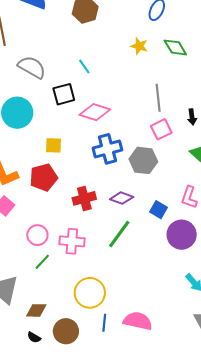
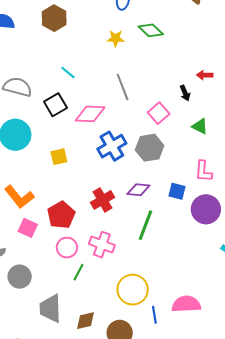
gray line: (158, 98) -> (123, 87), moved
red pentagon: (44, 177) -> (61, 215), moved
pink cross: (72, 241) -> (102, 245), turned 30

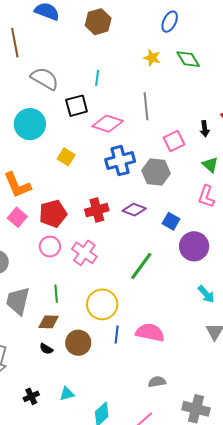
cyan line: (68, 73) -> (97, 78), turned 42
yellow square: (59, 157) -> (66, 157), turned 30
pink L-shape: (203, 171) -> (206, 196), moved
green line: (146, 225) -> (141, 266), moved
green line: (79, 272) -> (56, 294), moved, turned -48

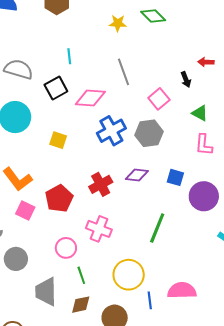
pink circle: (50, 246) -> (66, 248), moved

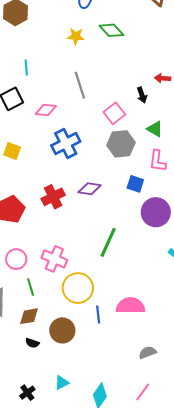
pink diamond: (90, 98) -> (46, 110), size x0.7
gray hexagon: (149, 133) -> (121, 144), moved
blue square: (175, 177) -> (135, 184), moved
pink cross: (99, 229) -> (54, 259), moved

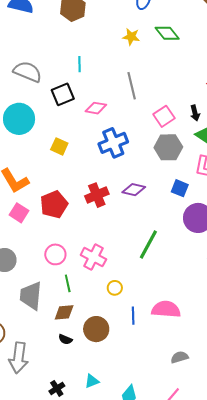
black arrow: (142, 95) -> (195, 113), moved
yellow circle: (78, 288) -> (115, 288), size x0.5

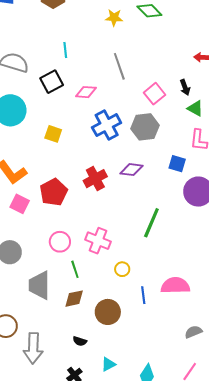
gray hexagon: (168, 147) -> (145, 127), moved
black semicircle: (65, 339) -> (80, 341), moved

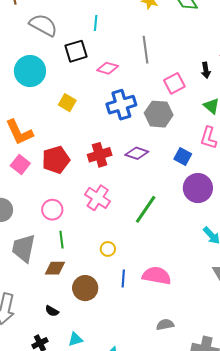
black arrow: (185, 87) -> (206, 70), moved
pink cross: (98, 241) -> (98, 198), moved

